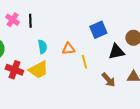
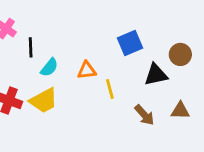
black line: (30, 21) -> (31, 47), moved
cyan semicircle: (42, 47) -> (49, 67), turned 48

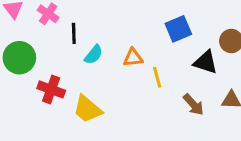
black triangle: (156, 75) -> (206, 62), turned 30
yellow trapezoid: (44, 101) -> (87, 109), moved, turned 68

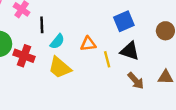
black triangle: (206, 62) -> (130, 51), moved
red cross: (51, 89) -> (24, 56), moved
yellow trapezoid: (87, 109) -> (60, 68), moved

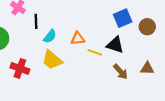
blue square: (124, 21) -> (123, 18), moved
red cross: (24, 56) -> (20, 68), moved
yellow line: (107, 59) -> (95, 52), turned -56

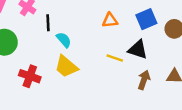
cyan semicircle: (50, 36) -> (64, 40), turned -80
orange triangle: (78, 38) -> (110, 20), moved
brown arrow: (120, 72) -> (144, 80), turned -119

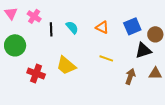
orange triangle: (110, 20) -> (102, 27), turned 32
cyan semicircle: (64, 40) -> (72, 27), moved
black triangle: (138, 50) -> (143, 50), moved, turned -36

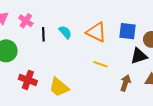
blue square: (132, 26) -> (127, 31), turned 30
orange triangle: (102, 27) -> (96, 32), size x1.5
yellow trapezoid: (66, 65) -> (59, 87), moved

